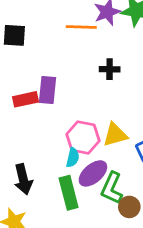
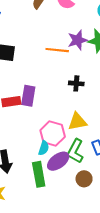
yellow triangle: (115, 135) -> (77, 122), moved
green L-shape: (112, 188) -> (75, 151), moved
brown circle: (129, 207) -> (84, 179), moved

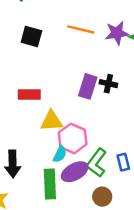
orange line: (57, 50) -> (81, 29), moved
purple rectangle: (28, 96) -> (88, 86), moved
yellow triangle: (77, 122) -> (51, 121), moved

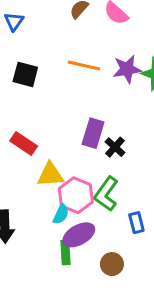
black cross: (108, 84) -> (115, 147), moved, turned 30
red rectangle: (29, 94) -> (24, 143), turned 35
green L-shape: (96, 163) -> (106, 194), moved
green rectangle: (50, 184) -> (66, 252), moved, size x0.7

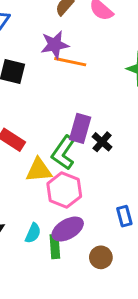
purple star: (127, 69) -> (55, 45), moved
green L-shape: (106, 194) -> (63, 153), moved
cyan semicircle: (61, 214) -> (33, 233), moved

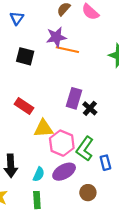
green L-shape: (63, 153) -> (85, 149), moved
green rectangle: (55, 247) -> (37, 200), moved

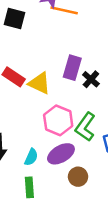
yellow triangle: (43, 128) -> (39, 83), moved, turned 30
brown circle: (88, 193) -> (78, 177), moved

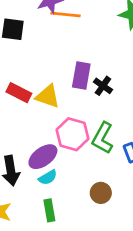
purple ellipse: (61, 154) -> (43, 157), moved
cyan semicircle: (31, 157) -> (48, 177), turned 42

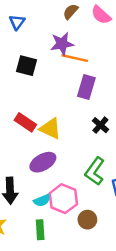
purple rectangle: (81, 75) -> (86, 87), moved
pink hexagon: (72, 134) -> (63, 199), moved
purple ellipse: (43, 157) -> (43, 162), moved

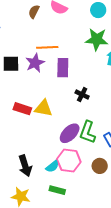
purple star: (62, 44) -> (35, 63), moved
purple ellipse: (43, 162) -> (70, 133), moved
brown circle: (87, 220) -> (100, 166), moved
green rectangle: (40, 230) -> (57, 190), turned -56

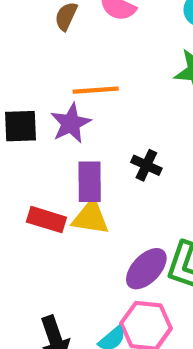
purple rectangle: (63, 68) -> (90, 182), moved
black cross: (82, 95) -> (146, 165), moved

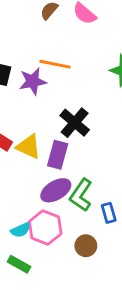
black cross: (146, 165) -> (75, 123), size x1.5
purple rectangle: (90, 182) -> (58, 155), moved

